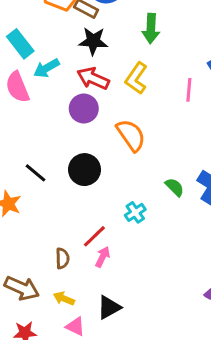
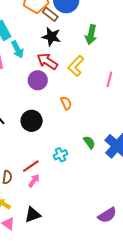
cyan arrow: (47, 68) -> (18, 49), turned -96
orange semicircle: (131, 135) -> (66, 103), size x0.6

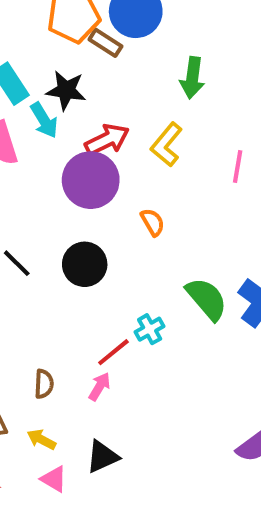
black star: (51, 37) -> (66, 90), moved
red arrow: (47, 61) -> (107, 140), turned 125
purple circle: (38, 80) -> (91, 180), size x1.4
green semicircle: (89, 142) -> (207, 299), size x1.6
red line: (31, 166) -> (113, 352), moved

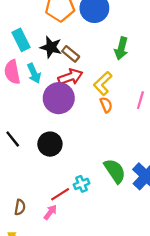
brown rectangle: (105, 43) -> (71, 54), moved
cyan arrow: (44, 120) -> (34, 73), moved
orange semicircle: (153, 222) -> (106, 105), moved

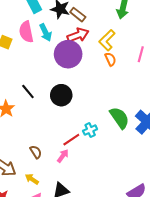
brown semicircle: (20, 207) -> (36, 152), turned -40

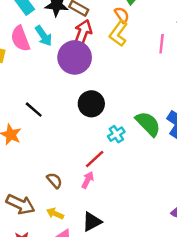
red arrow: (78, 35) -> (83, 33), turned -40
orange semicircle: (110, 59) -> (122, 15), moved
black circle: (61, 95) -> (91, 104), moved
cyan cross: (90, 130) -> (116, 134), moved

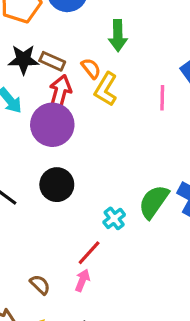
orange semicircle: (122, 15) -> (91, 68), moved
black circle: (91, 104) -> (57, 185), moved
green semicircle: (148, 124) -> (154, 202), turned -96

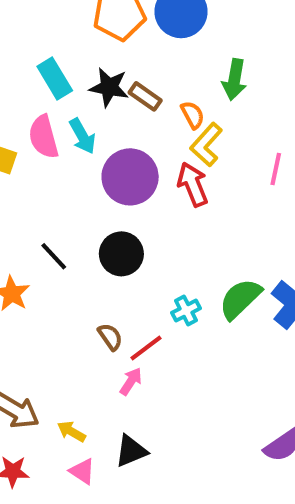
red arrow: (60, 92) -> (193, 184), moved, turned -48
brown semicircle: (40, 285) -> (110, 337), moved

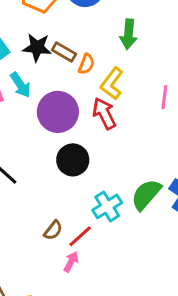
orange semicircle: (193, 115) -> (86, 64), moved, turned 54
black circle: (121, 254) -> (73, 160), moved
cyan cross: (186, 311) -> (107, 206), size x1.4
brown semicircle: (110, 337) -> (53, 230), turned 78

